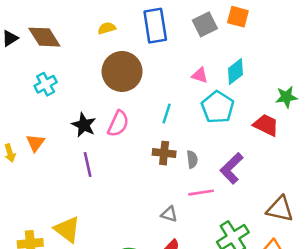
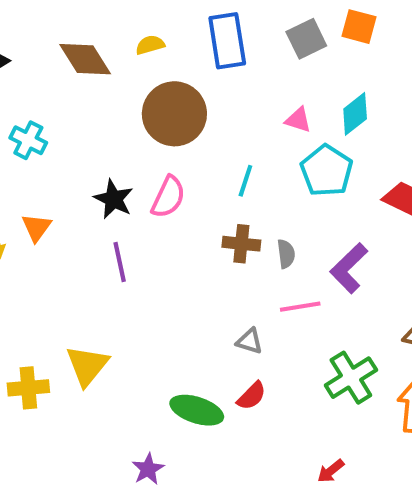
brown diamond: (44, 37) -> (85, 59), moved
cyan cross: (46, 84) -> (28, 140), moved, turned -35
yellow triangle: (67, 229) -> (87, 365), turned 32

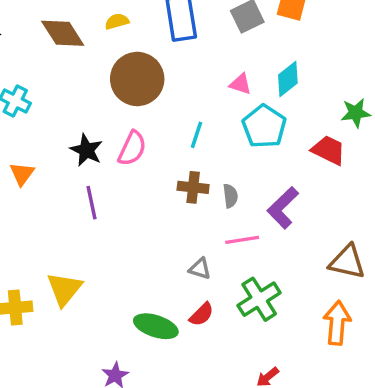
green cross: (351, 378) -> (259, 299), moved

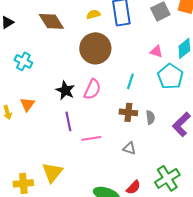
yellow semicircle: (117, 21) -> (93, 14), moved
pink line: (242, 240) -> (91, 138), moved
gray triangle: (200, 269) -> (129, 148), moved

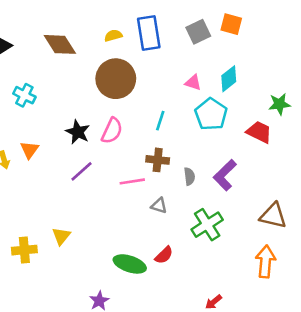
gray semicircle: (150, 117) -> (189, 176), moved
purple line: (68, 121) -> (81, 171), turned 60
pink line: (91, 138) -> (132, 181), moved
yellow triangle: (52, 172) -> (61, 236), size x0.7
green cross: (167, 178) -> (207, 225), moved

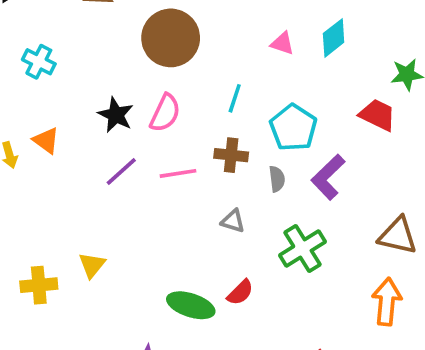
cyan pentagon: (211, 114) -> (293, 128), moved
orange triangle: (29, 150) -> (46, 140), turned -30
pink line: (132, 181) -> (178, 173), moved

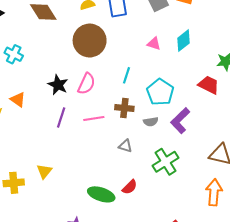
purple line: (121, 172) -> (61, 117), turned -30
gray semicircle: (277, 179) -> (151, 122), turned 88

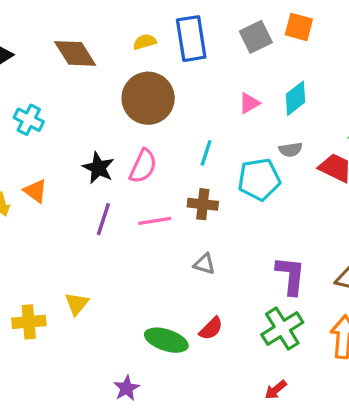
pink triangle: (154, 44) -> (249, 103), turned -48
cyan pentagon: (160, 92) -> (259, 179), turned 30
purple L-shape: (180, 121) -> (291, 275), moved, turned 140
gray semicircle: (151, 122) -> (291, 150), moved
green cross: (165, 162) -> (282, 329), moved

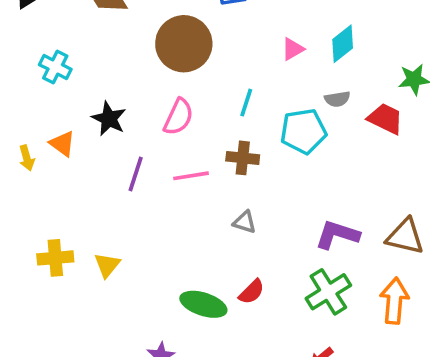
black star: (98, 168) -> (109, 119), moved
purple L-shape: (291, 275) -> (337, 235), turned -78
yellow cross: (29, 322) -> (55, 258), moved

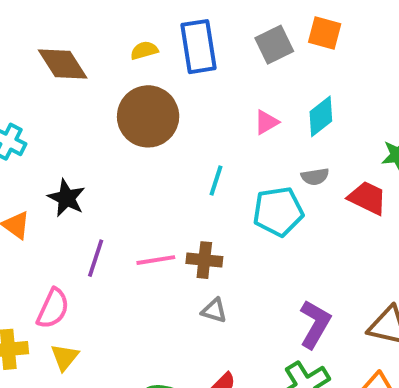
pink semicircle: (178, 117) -> (53, 309), moved
brown cross: (243, 158) -> (204, 260), moved
purple L-shape: (337, 235) -> (315, 324), turned 102

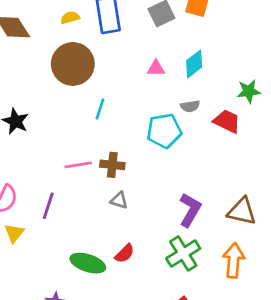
pink triangle: (266, 122) -> (156, 68), turned 30
cyan line: (216, 180) -> (100, 109), moved
purple line: (96, 258) -> (48, 206), moved

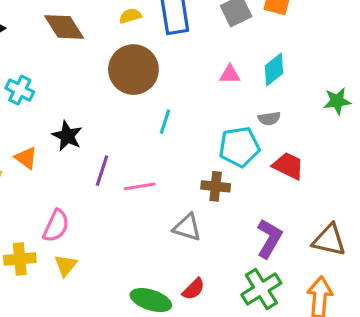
red trapezoid: (227, 121) -> (288, 166), moved
brown cross: (112, 165) -> (216, 186), moved
gray triangle: (119, 200) -> (187, 227), size x1.4
purple line: (48, 206) -> (102, 171), moved

